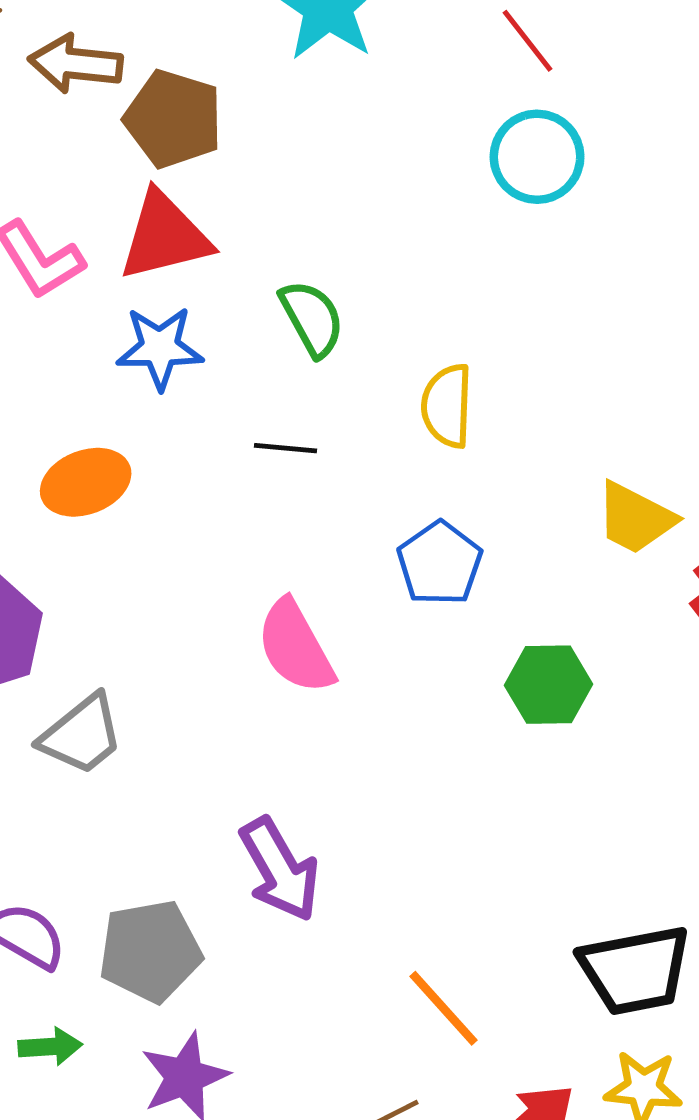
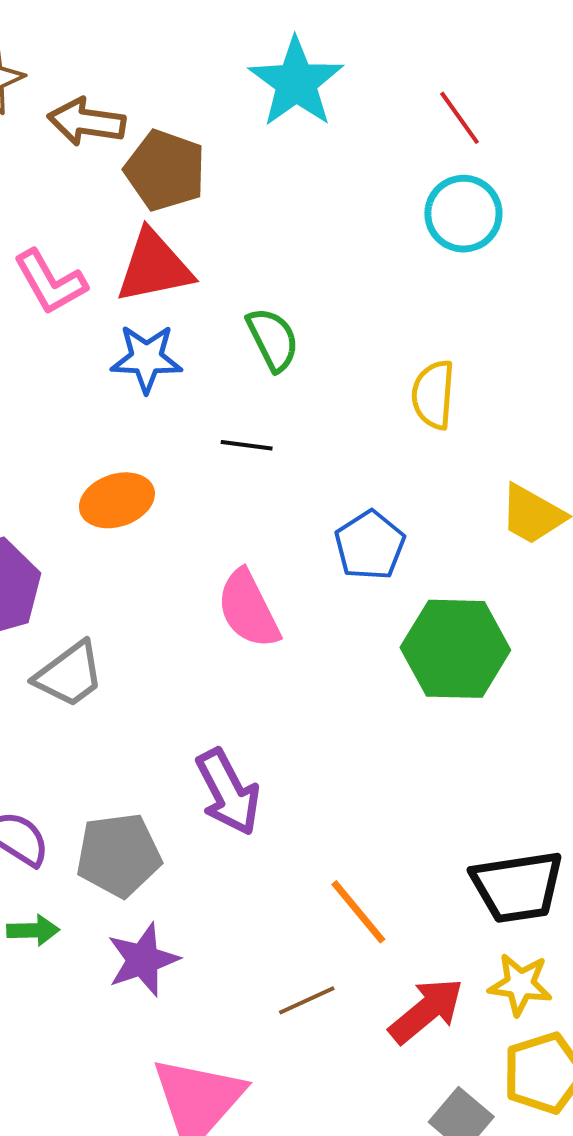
yellow semicircle: (447, 406) -> (433, 395), moved
orange ellipse: (86, 482) -> (117, 500), moved
green hexagon: (549, 685) -> (455, 649), size x1.5

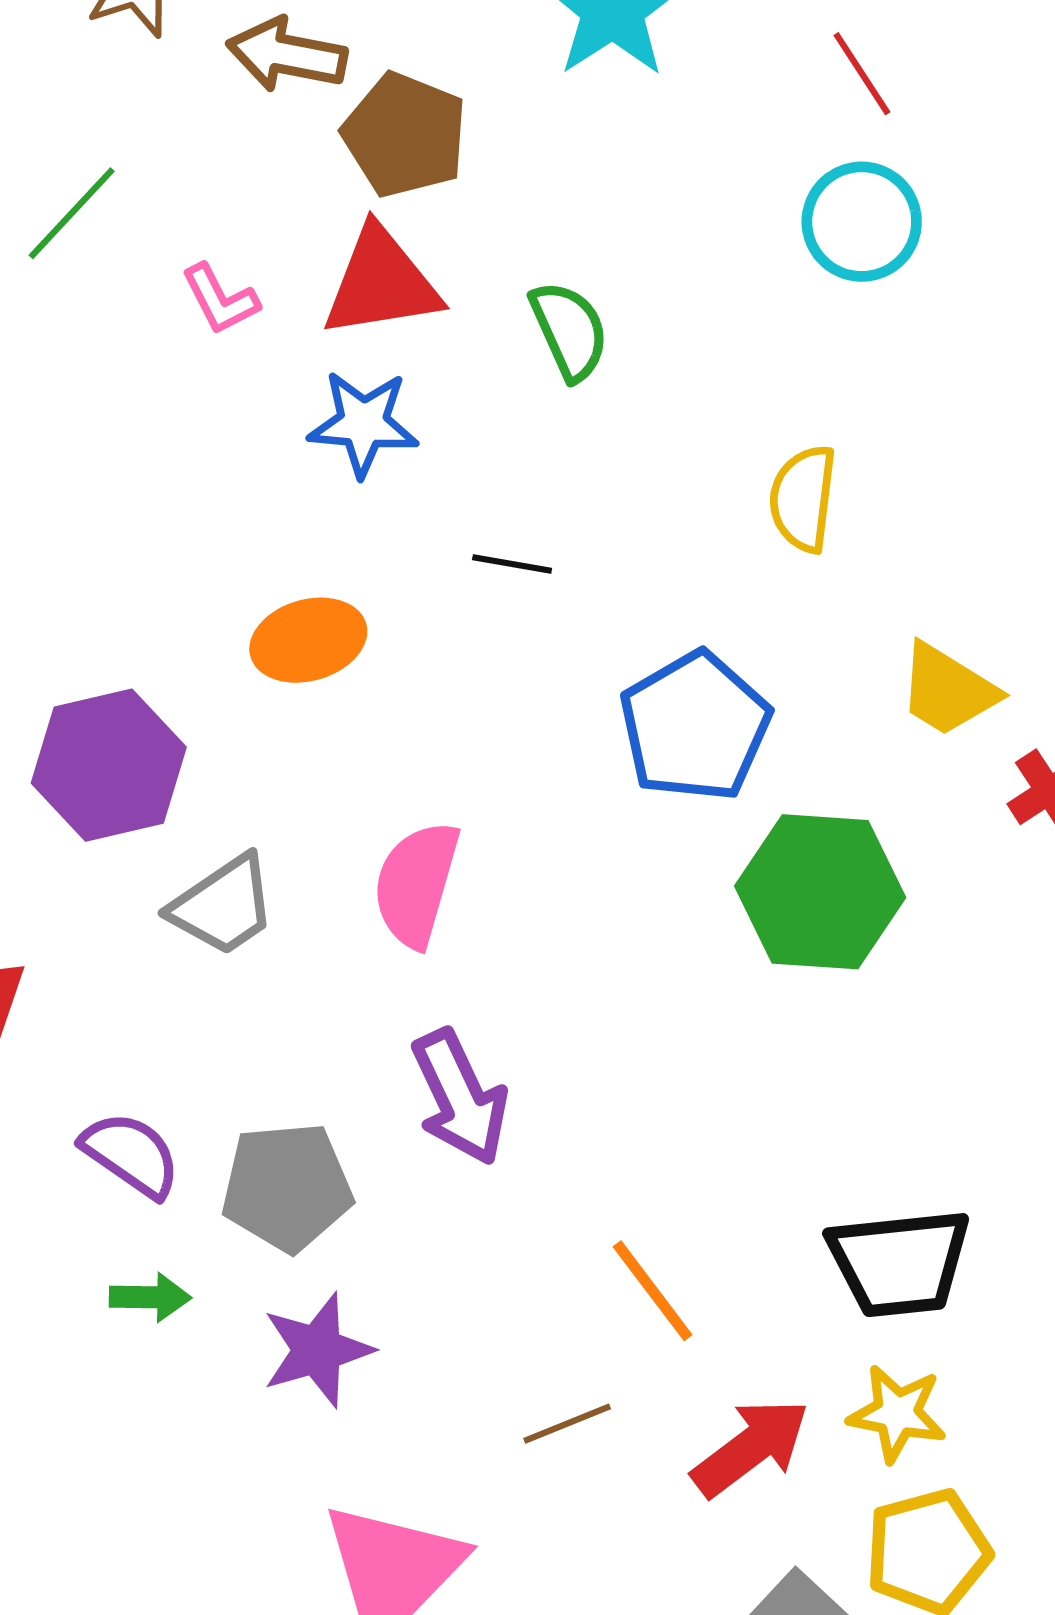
pink L-shape: (50, 282) -> (220, 299), size x0.7
green semicircle: (273, 339) -> (569, 331), moved
blue pentagon: (370, 545) -> (695, 727), size x1.4
pink semicircle: (248, 609) -> (416, 884), moved, turned 40

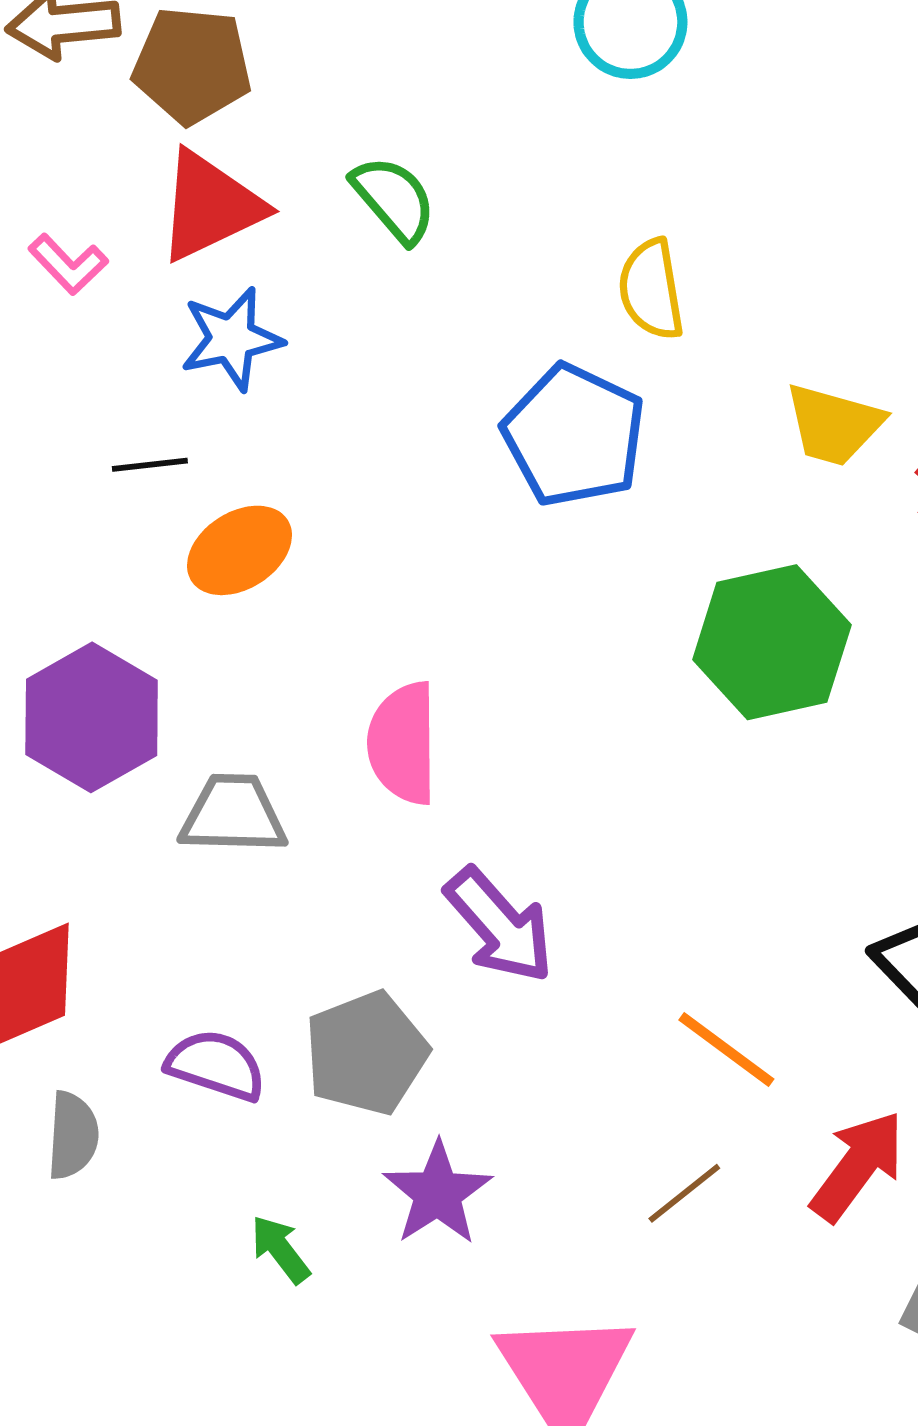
black line: (512, 564) -> (150, 465), moved
blue pentagon: (695, 727) -> (574, 435), moved
gray trapezoid: (223, 906) -> (233, 814), turned -128
green arrow: (150, 1297) -> (280, 1249), moved, turned -112

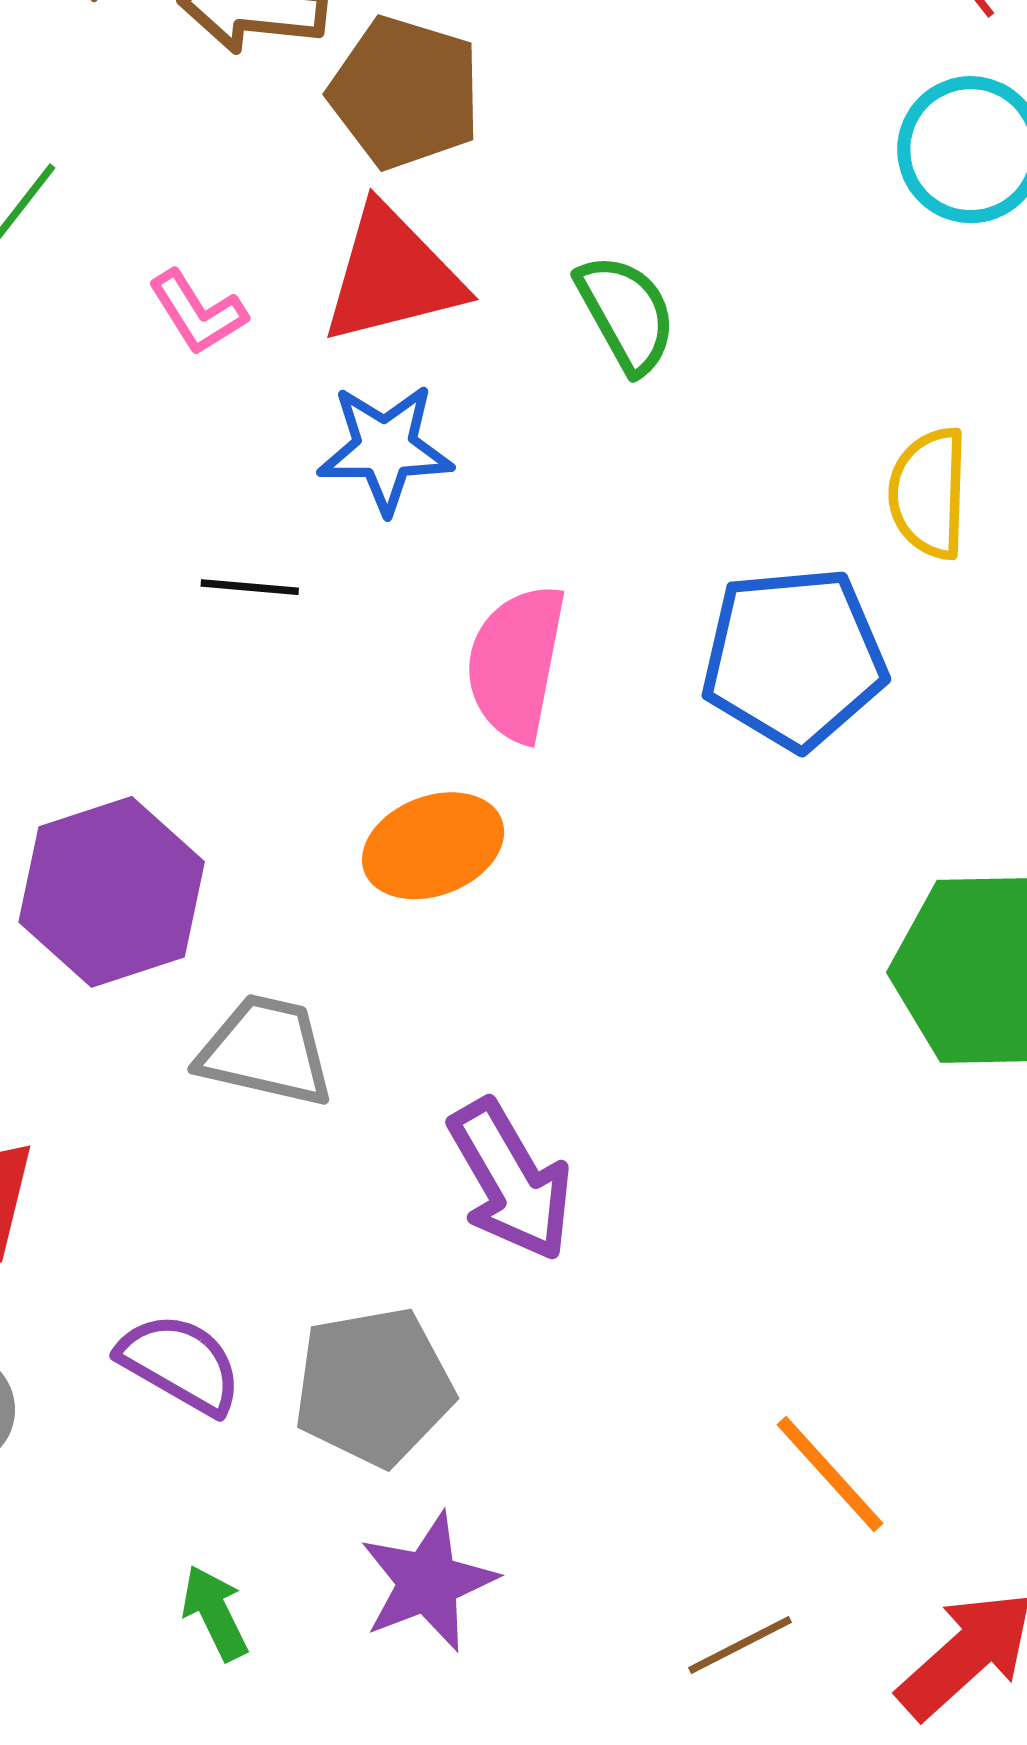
blue pentagon: (574, 435) -> (794, 658), turned 30
orange ellipse: (239, 550) -> (433, 846), moved
pink semicircle: (403, 743) -> (516, 663), moved
purple arrow: (499, 925) -> (511, 1180), moved

